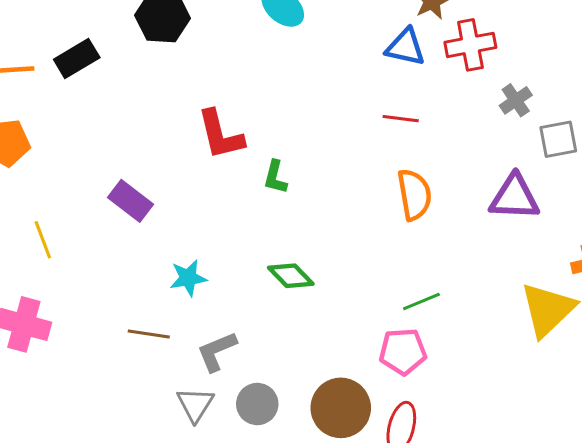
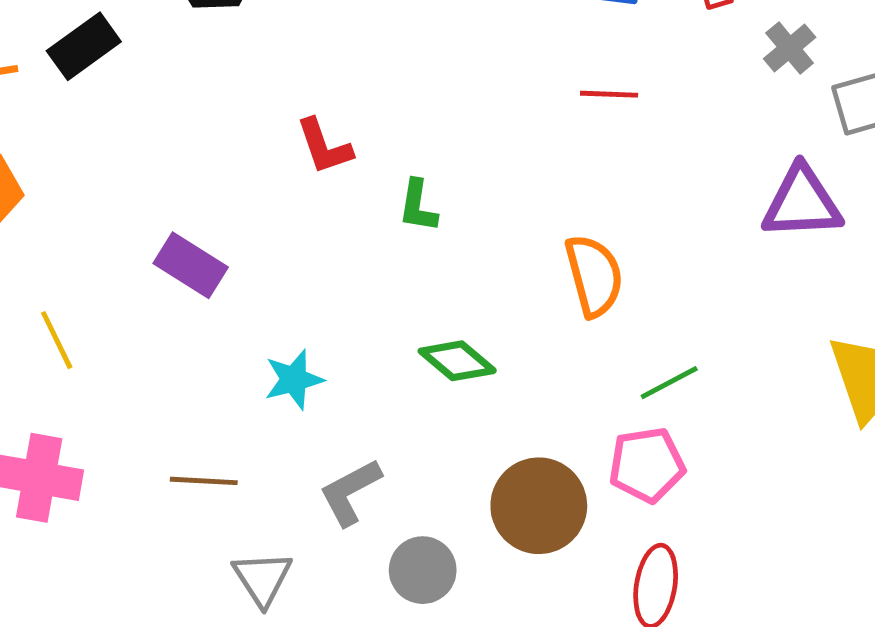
red L-shape: (220, 135) -> (324, 146), size x0.7
orange semicircle: (414, 195) -> (594, 276), moved
brown line: (149, 334) -> (204, 481), moved
gray triangle: (195, 404) -> (262, 578), moved
brown circle: (341, 408) -> (539, 506), moved

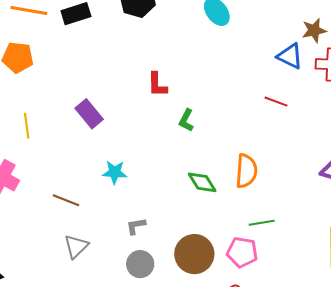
green diamond: (457, 361) -> (202, 182), moved
gray L-shape: (350, 492) -> (136, 226), moved, size x0.7

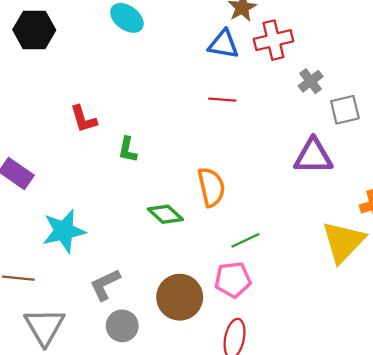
cyan star: (115, 172) -> (64, 231), size x1.5
gray L-shape: (136, 226) -> (105, 285), size x1.4
gray triangle: (76, 246) -> (45, 327), size x1.4

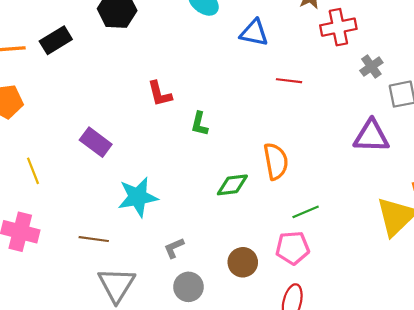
blue triangle: (223, 44) -> (254, 33), moved
green diamond: (165, 214) -> (232, 185), turned -52
gray L-shape: (105, 285) -> (174, 248), size x0.7
brown circle: (180, 297) -> (243, 262), size x0.7

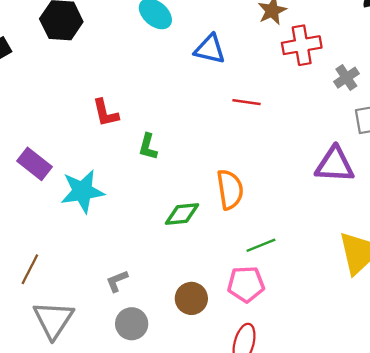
gray cross: (371, 67) -> (346, 78), moved
cyan star: (138, 197) -> (82, 191), moved
brown line: (94, 239) -> (30, 269), turned -72

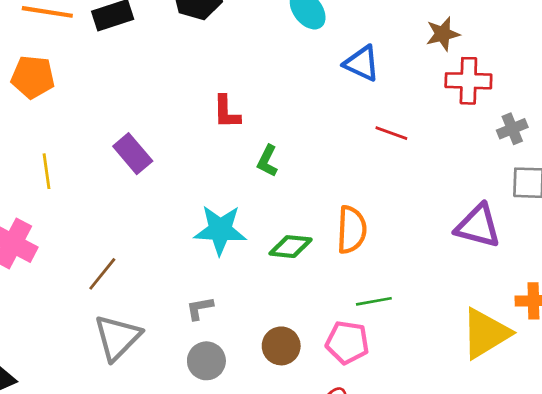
cyan star: (82, 191) -> (220, 230), moved

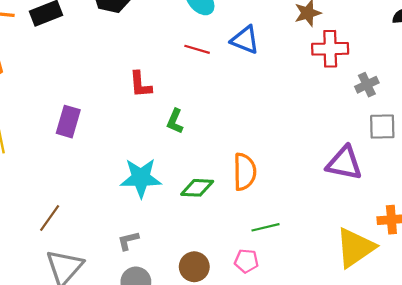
red line: (391, 133) -> (197, 49), moved
purple rectangle: (133, 154) -> (68, 122), turned 60
pink pentagon: (347, 342) -> (246, 261), size x0.7

